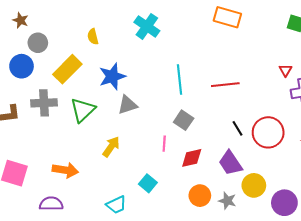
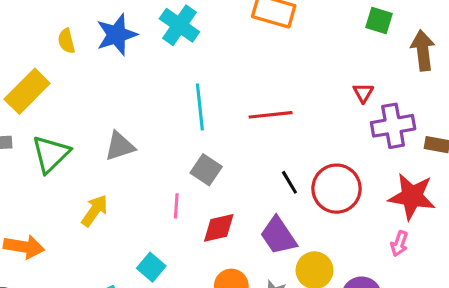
cyan cross: (147, 26) -> (179, 25), moved
blue star: (112, 76) -> (117, 35), moved

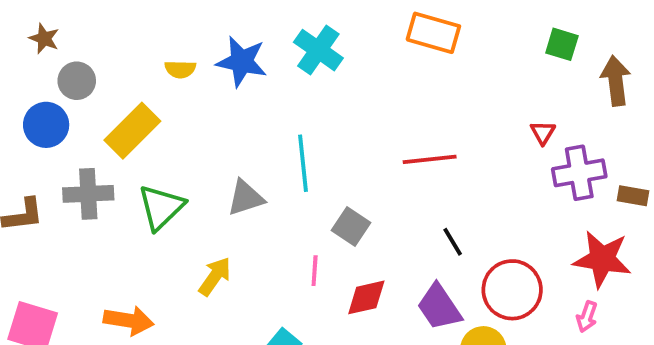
blue star: (117, 35) -> (242, 62), turned 30
yellow semicircle: (66, 41) -> (180, 69), turned -75
cyan line: (200, 107) -> (303, 163), moved
red circle: (336, 189) -> (512, 290), moved

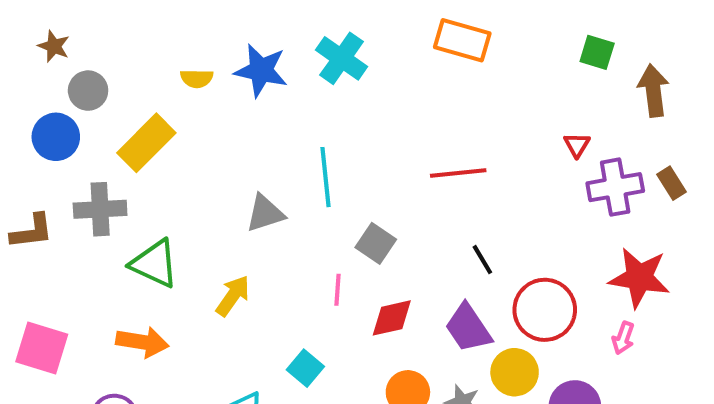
brown rectangle: (633, 196) -> (671, 183), moved, turned 48
green triangle: (161, 207) -> (154, 264), moved, turned -51

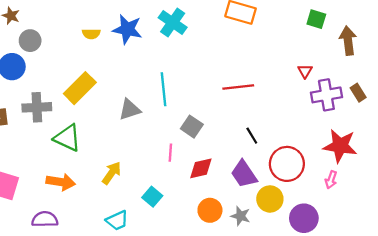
yellow rectangle: (146, 143) -> (80, 88), moved
yellow arrow: (233, 296) -> (112, 173), moved

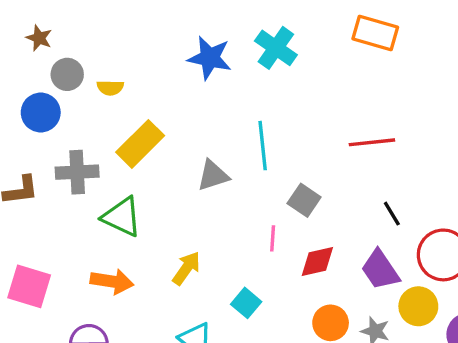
yellow semicircle: (91, 34) -> (110, 88), moved

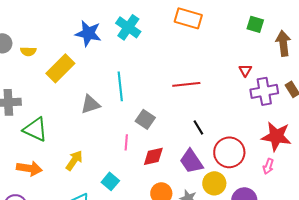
yellow rectangle: (140, 144) -> (60, 68), moved

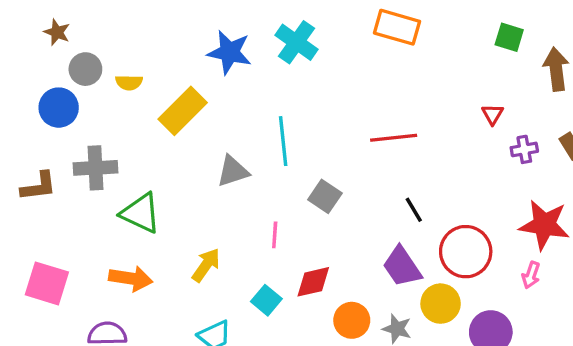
purple cross: (264, 91) -> (524, 149), size x0.6
pink line: (126, 142) -> (275, 235), moved
red diamond: (153, 156) -> (313, 282), moved

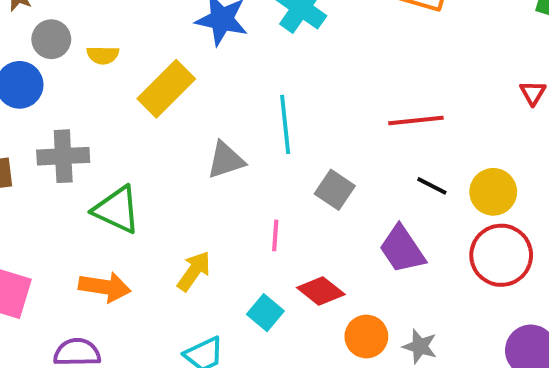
black line: (414, 210) -> (432, 186), moved, turned -32
purple trapezoid: (402, 267) -> (402, 249), moved
red diamond: (313, 282) -> (321, 291), turned 51
yellow circle: (441, 304) -> (493, 192), moved

